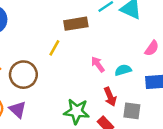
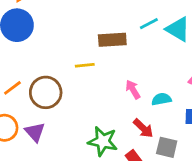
yellow line: (54, 48) -> (85, 65), turned 49
red arrow: (110, 97) -> (143, 128), turned -30

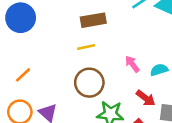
brown rectangle: (112, 40) -> (93, 20), moved
brown circle: (46, 92) -> (89, 83), moved

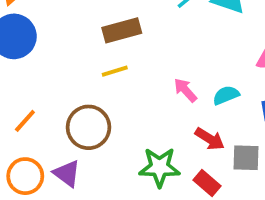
brown circle: (89, 83) -> (89, 127), moved

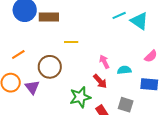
brown rectangle: (122, 30) -> (49, 17), moved
red arrow: (210, 139) -> (100, 81), moved
green star: (159, 167) -> (80, 97), turned -30

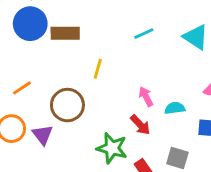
cyan line: (119, 15) -> (144, 34), moved
yellow line: (71, 42) -> (98, 69), turned -72
green star: (80, 97) -> (112, 148), turned 30

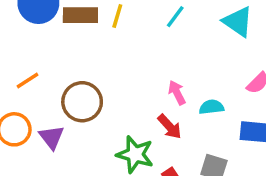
cyan line: (144, 34) -> (175, 17), turned -30
yellow line: (98, 69) -> (117, 16), moved

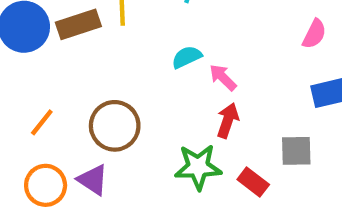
cyan semicircle: (211, 107) -> (187, 57), moved
red arrow: (170, 127) -> (228, 120), turned -100

